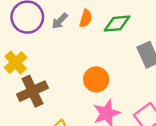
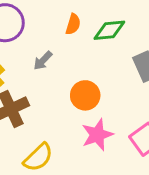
gray arrow: (60, 21) -> (43, 61), moved

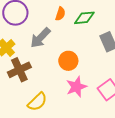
gray arrow: (43, 61) -> (40, 38), size x1.6

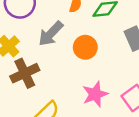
orange circle: (68, 61) -> (85, 47), moved

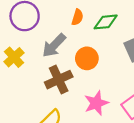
brown cross: (25, 73) -> (59, 80), moved

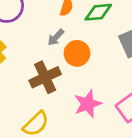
gray arrow: (54, 45) -> (56, 37), moved, size x0.6

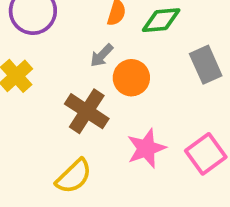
brown cross: (45, 77) -> (87, 111), turned -32

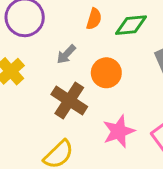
gray arrow: (102, 55) -> (66, 54), moved

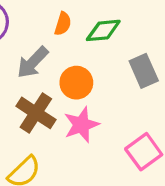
gray arrow: (66, 54) -> (33, 62), size x1.5
pink star: (119, 131) -> (81, 125), moved

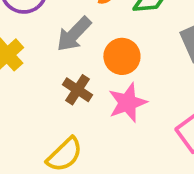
brown cross: (36, 113) -> (78, 90), size x0.7

